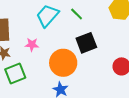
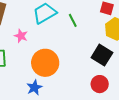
black square: (86, 43) -> (102, 55), moved, turned 35

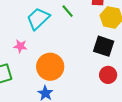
green line: (73, 20) -> (68, 11), moved

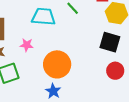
cyan trapezoid: (38, 19) -> (43, 17), turned 50

